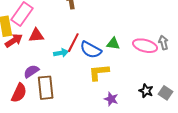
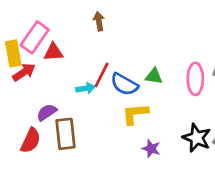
red triangle: (36, 35) -> (53, 52), moved
pink ellipse: (145, 46) -> (195, 79), turned 75
black star: (146, 91) -> (197, 138), size x1.5

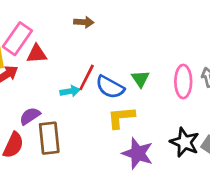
brown arrow: (99, 21) -> (84, 22), turned 102
green triangle: (154, 76) -> (140, 79), turned 48
purple star: (151, 149) -> (138, 153), size x1.6

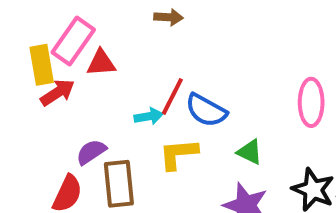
green triangle: (140, 79) -> (250, 152), moved, turned -30
yellow L-shape: (121, 117) -> (178, 154), moved

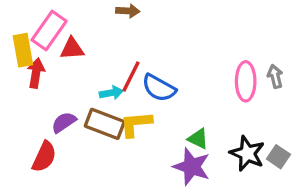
red arrow: (57, 93) -> (36, 73), turned -48
green triangle: (250, 152) -> (198, 139), moved
brown rectangle: (119, 184) -> (105, 124), moved, turned -63

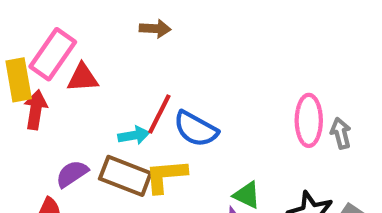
gray arrow: (275, 76) -> (341, 133), moved

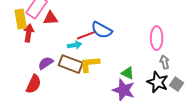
red line: (159, 114) -> (87, 35), turned 42
blue semicircle: (196, 129) -> (102, 30), moved
gray arrow: (341, 133) -> (165, 62), moved

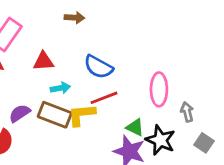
red triangle: (51, 18) -> (44, 61), moved
red line: (87, 35) -> (104, 98), moved
pink ellipse: (157, 38) -> (159, 89), moved
black star: (158, 82) -> (160, 140), moved

